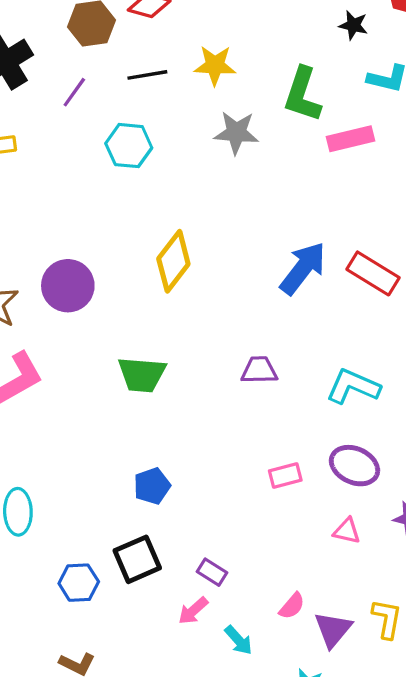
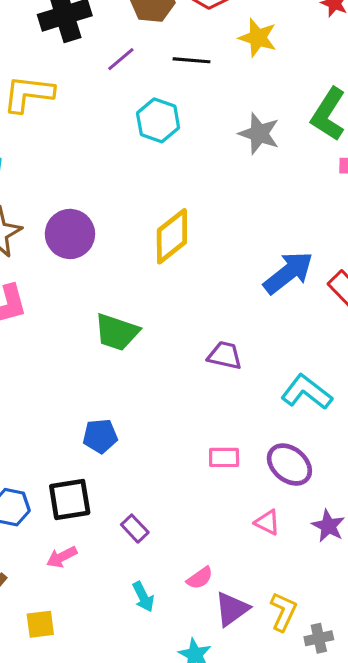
yellow star: (215, 65) -> (258, 38), moved
pink arrow: (193, 611) -> (62, 557), moved

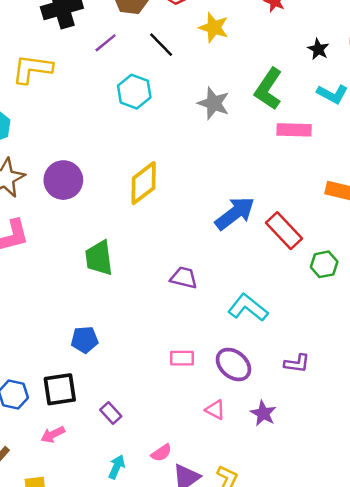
black line: (191, 60) -> (161, 45), turned 40
green trapezoid: (117, 332) -> (99, 258), turned 63
cyan arrow: (143, 597) -> (117, 467), turned -130

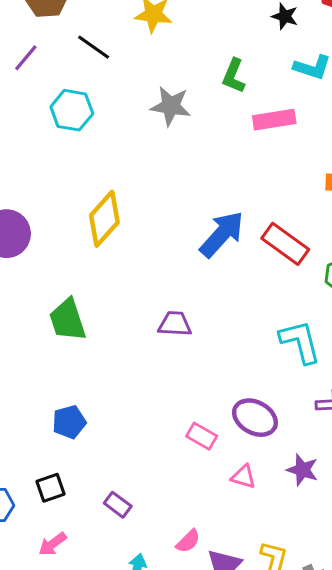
green L-shape: (268, 89) -> (234, 76), size x0.7
cyan L-shape: (248, 308) -> (300, 342), moved, turned 48
pink rectangle: (182, 358) -> (202, 436), moved, turned 40
black square: (60, 389) -> (51, 488), size x0.7

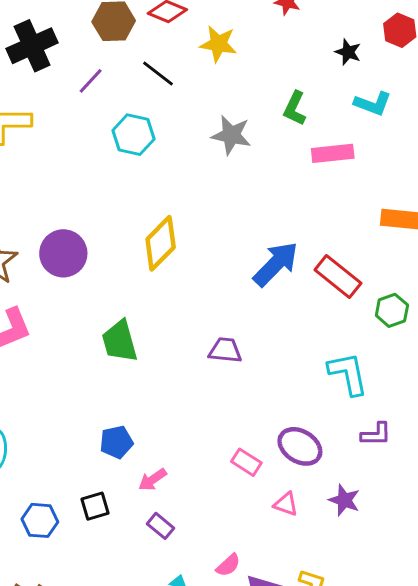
pink arrow: (52, 544) -> (152, 480), moved

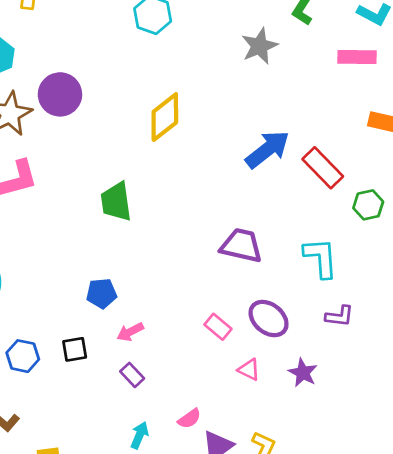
gray star: (231, 135) -> (260, 46), moved, turned 30
pink rectangle: (333, 153) -> (357, 57), moved
purple circle: (63, 253) -> (60, 94), moved
purple trapezoid: (225, 350) -> (241, 246), moved, size x1.4

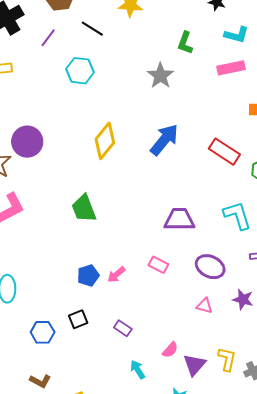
blue arrow: (267, 149) -> (164, 140), moved
pink rectangle: (218, 327) -> (158, 265), moved
pink arrow: (130, 332) -> (116, 275), moved
cyan arrow: (140, 435) -> (138, 370), turned -42

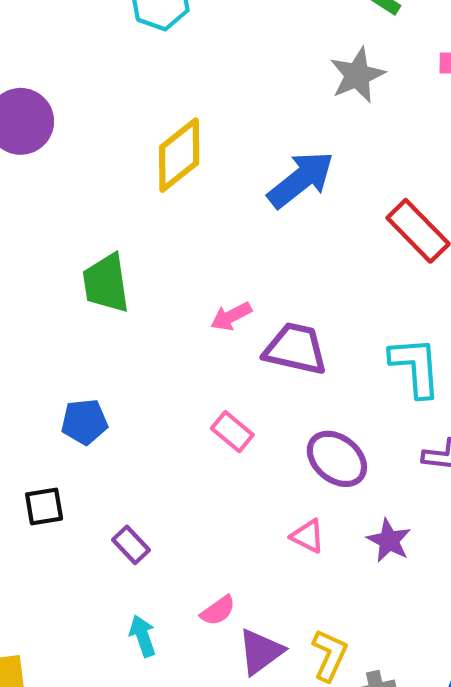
gray star: (160, 76) -> (357, 75), moved
pink arrow: (116, 275) -> (231, 316), moved

